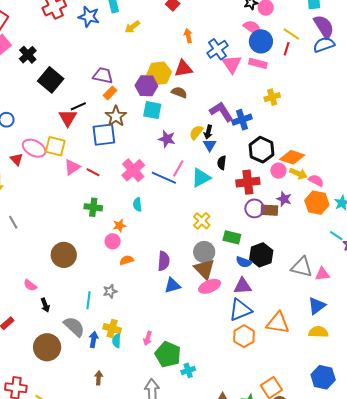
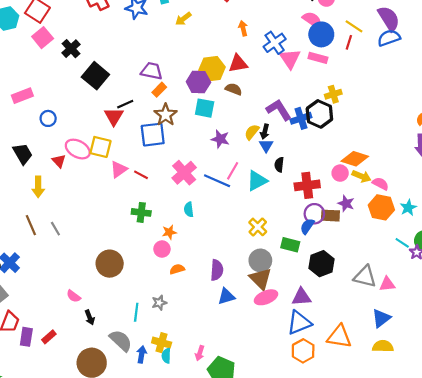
black hexagon: (261, 150) -> (319, 114), moved
blue semicircle: (244, 262) -> (307, 226), moved, turned 105

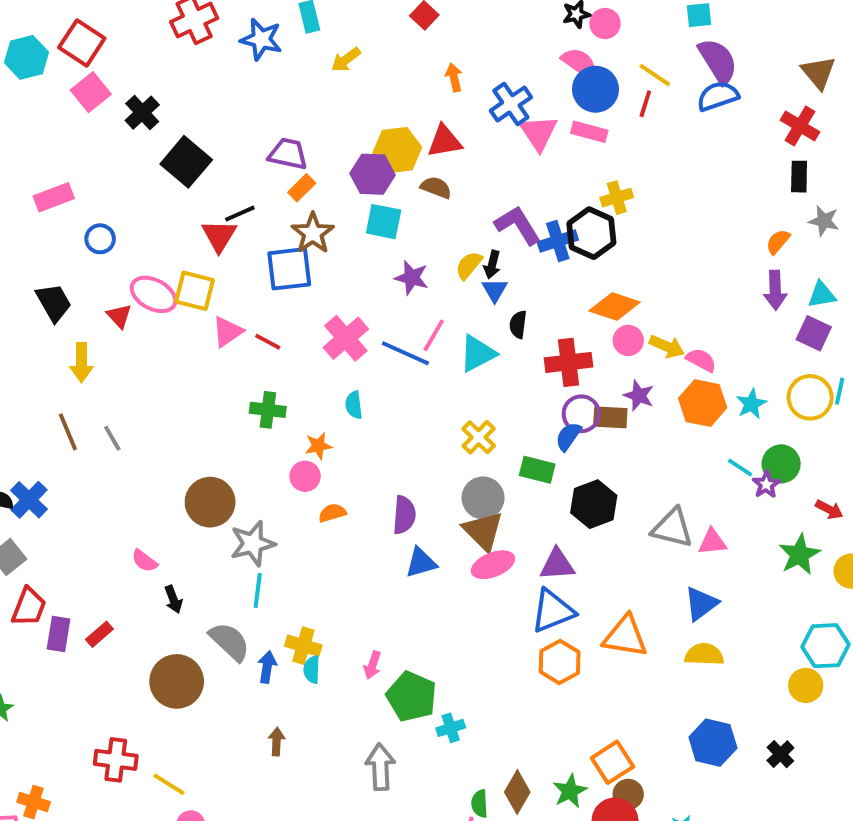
orange diamond: (355, 159) -> (615, 307), moved
gray star: (159, 303) -> (253, 543), moved, size x1.6

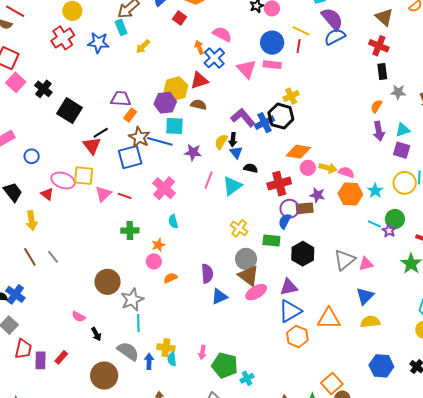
pink semicircle: (579, 63) -> (222, 34), moved
blue cross: (511, 104) -> (214, 58), moved
black semicircle: (518, 325) -> (251, 168), turned 104
blue line: (405, 353) -> (160, 141), moved
gray triangle: (672, 528) -> (344, 260), turned -45

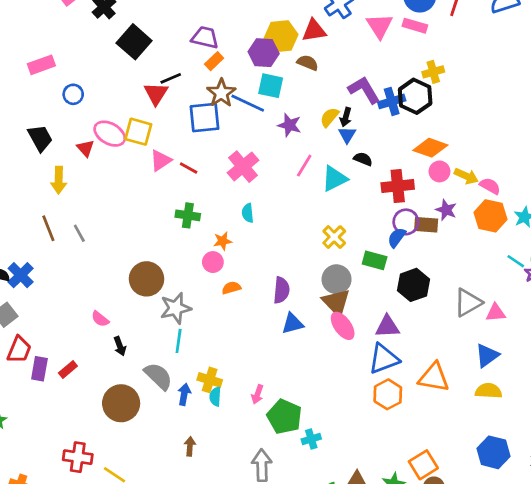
pink ellipse: (256, 292) -> (343, 326), turned 75

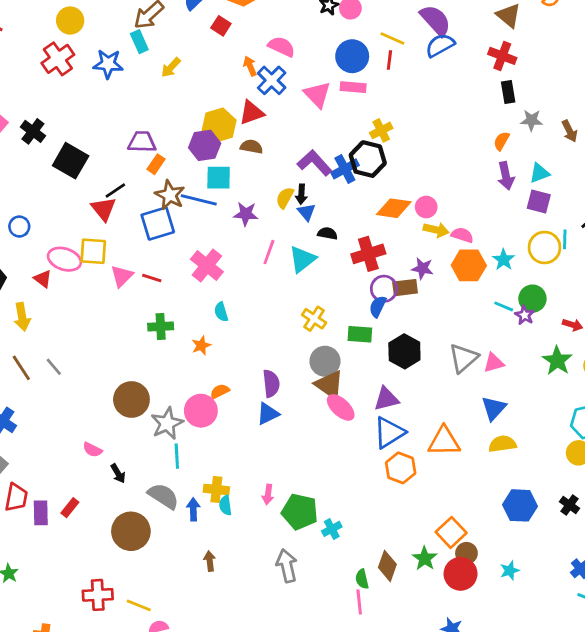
pink circle: (439, 171) -> (426, 207), moved
pink circle: (213, 262) -> (201, 411), moved, size x1.5
blue triangle: (293, 324) -> (268, 414), moved

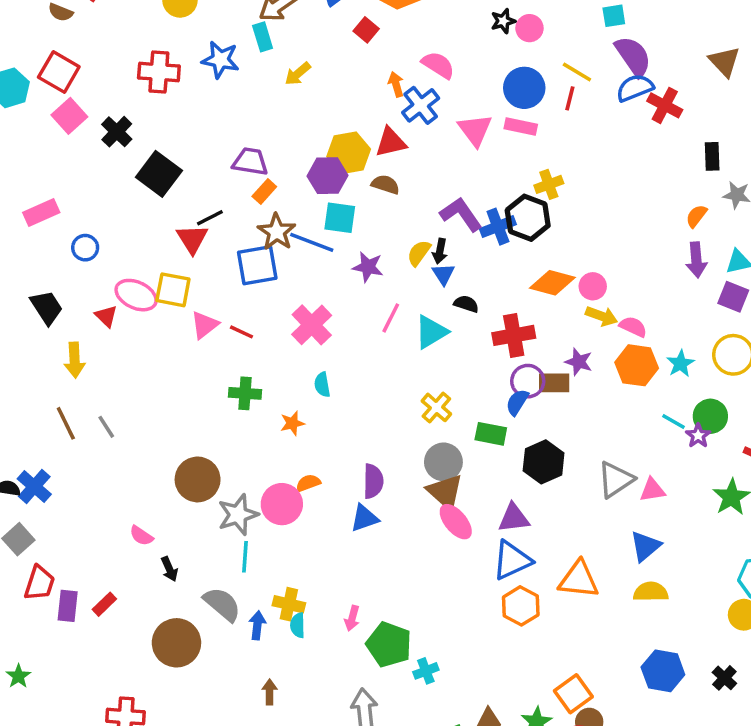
red cross: (502, 56) -> (665, 105), moved
red cross: (58, 59) -> (159, 72), moved, turned 32

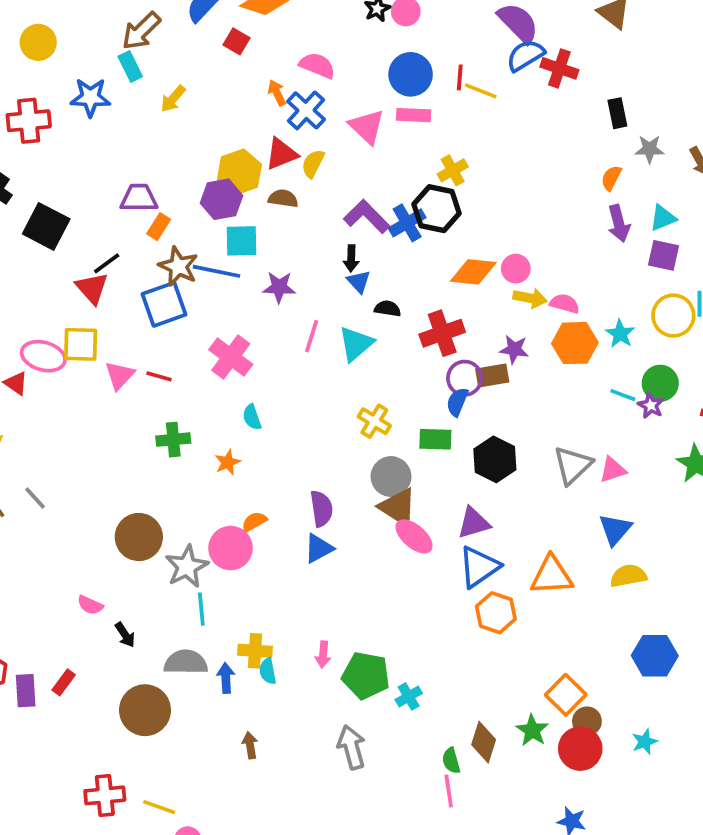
yellow line: (577, 72) -> (481, 91), moved
yellow semicircle: (419, 253) -> (313, 164), moved
gray semicircle: (222, 604) -> (186, 662), turned -30

